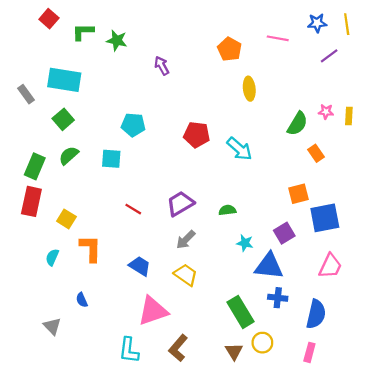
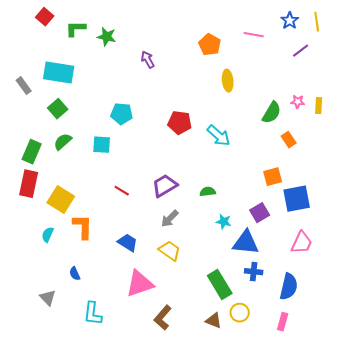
blue star: (317, 23) -> (290, 21), turned -30
yellow square: (66, 219) -> (61, 200), size x1.5
cyan L-shape: (129, 350) -> (93, 314), moved
brown triangle: (234, 351) -> (214, 321), turned -36

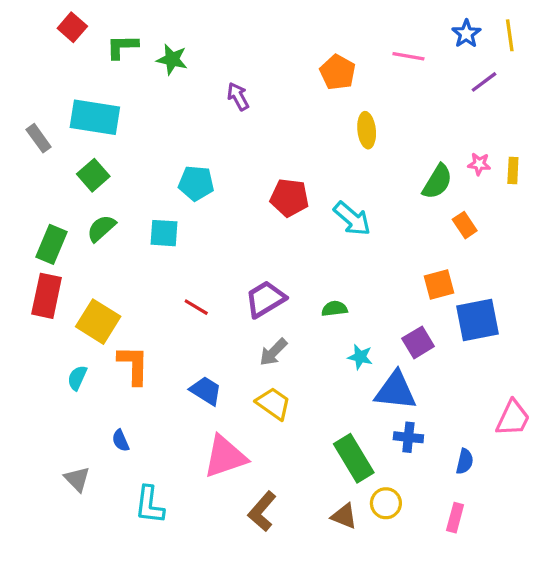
pink trapezoid: (302, 243) -> (513, 418), moved
blue semicircle: (289, 287) -> (465, 461), size x0.6

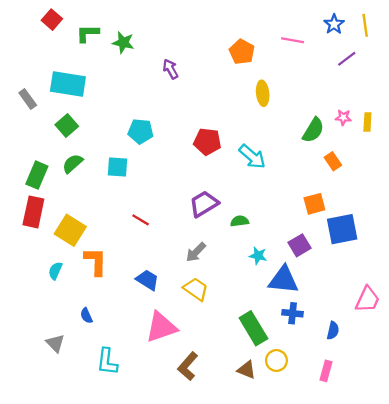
purple trapezoid: (265, 299) -> (204, 204), moved

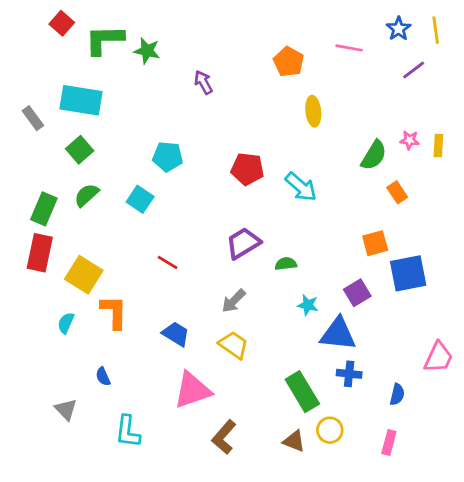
green L-shape: (88, 33) -> (104, 40), size x1.4
cyan square: (117, 167) -> (140, 199), turned 30

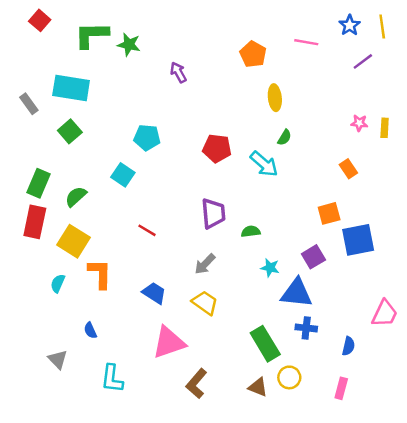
red square: (62, 23) -> (40, 20), moved
green semicircle: (374, 155) -> (284, 137), moved, size x0.6
green semicircle: (86, 195) -> (76, 197), moved
purple trapezoid: (243, 243) -> (213, 213), turned 116

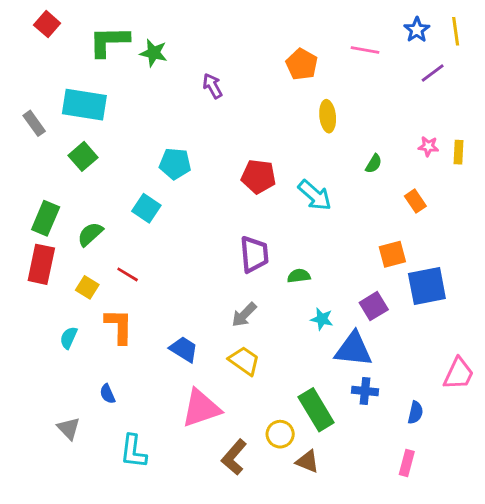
green semicircle: (284, 137) -> (374, 164), moved
red line: (147, 230) -> (128, 274), moved
yellow square: (73, 241) -> (87, 287), size x0.6
yellow circle: (289, 377) -> (280, 434), moved

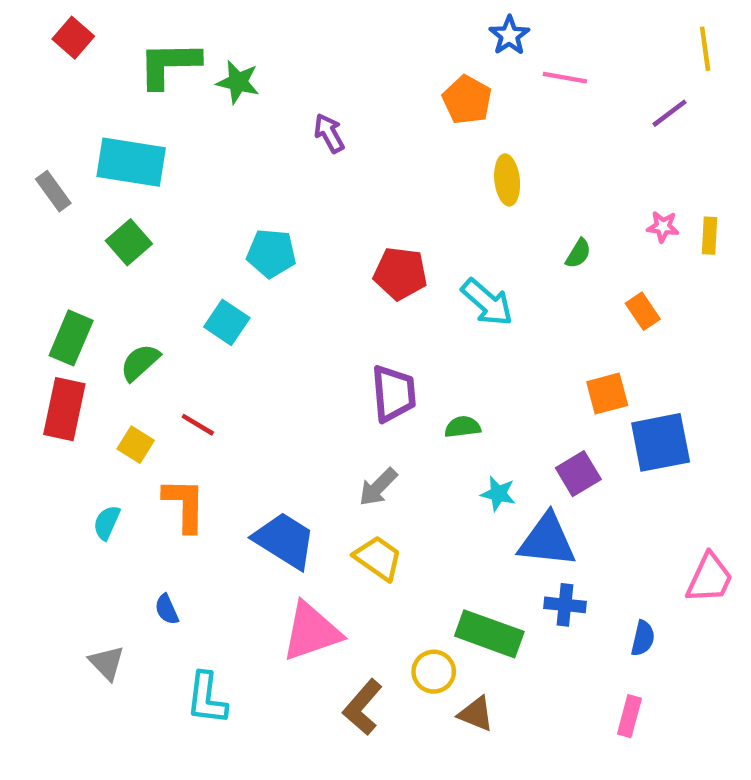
blue star: (417, 30) -> (509, 35), moved
blue trapezoid: (184, 349) -> (285, 540), size x1.4
green rectangle: (316, 410) -> (489, 634), turned -39

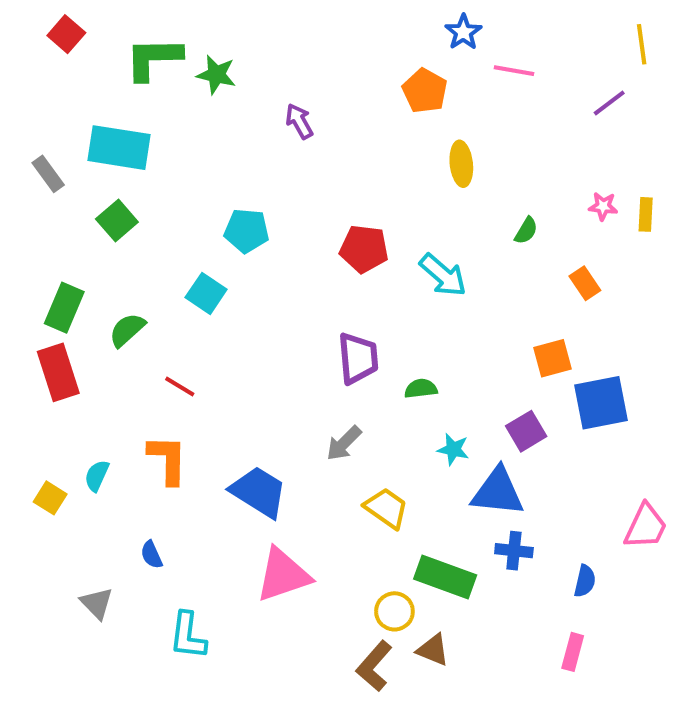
red rectangle: (64, 409) -> (58, 372), turned -30
yellow square: (136, 445) -> (50, 498), moved
yellow trapezoid: (378, 558) -> (386, 508), moved
brown L-shape: (362, 707) -> (374, 666), moved

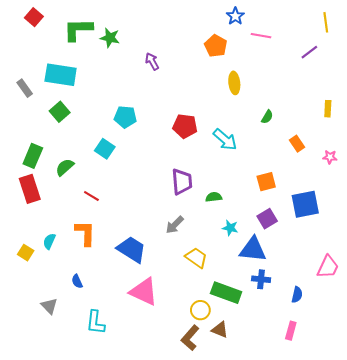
pink star: (603, 206) -> (330, 157), moved
orange square: (552, 358) -> (266, 182), moved
pink triangle: (283, 575) -> (144, 292), turned 44

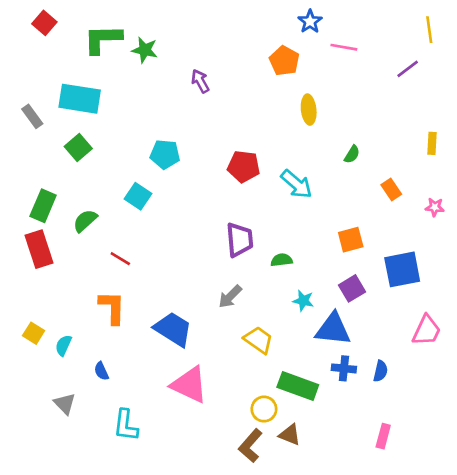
cyan semicircle: (49, 241) -> (63, 345), moved
pink trapezoid: (328, 267) -> (427, 330), moved
blue semicircle: (297, 295) -> (380, 371), moved

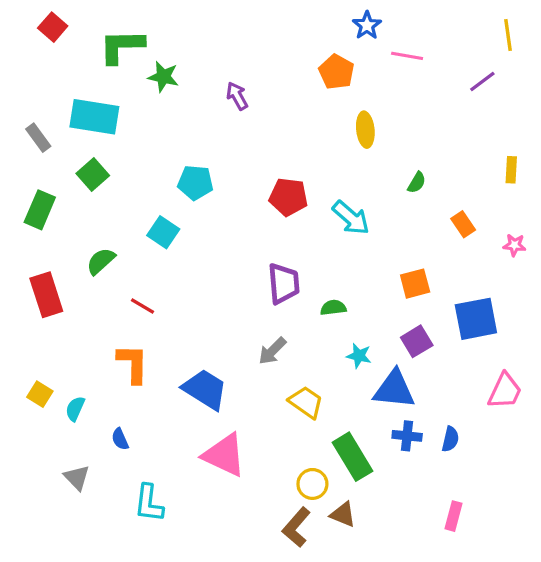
green star: (145, 50) -> (163, 77), moved
green rectangle: (43, 206) -> (40, 210), moved
green rectangle: (298, 386) -> (353, 457), turned 39

